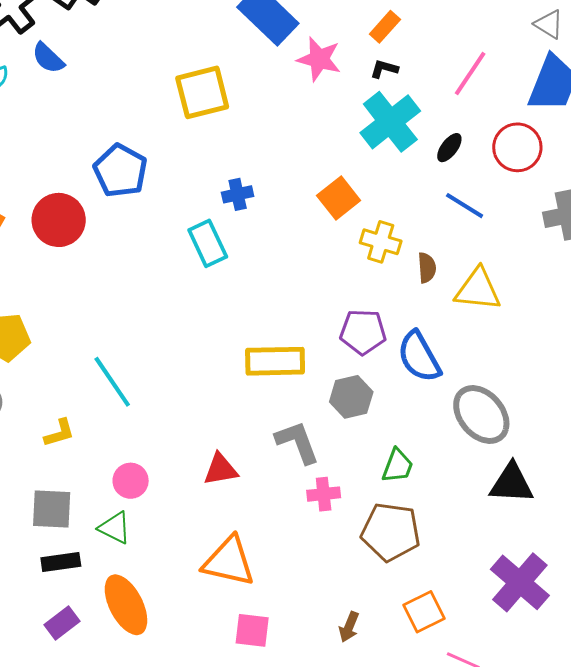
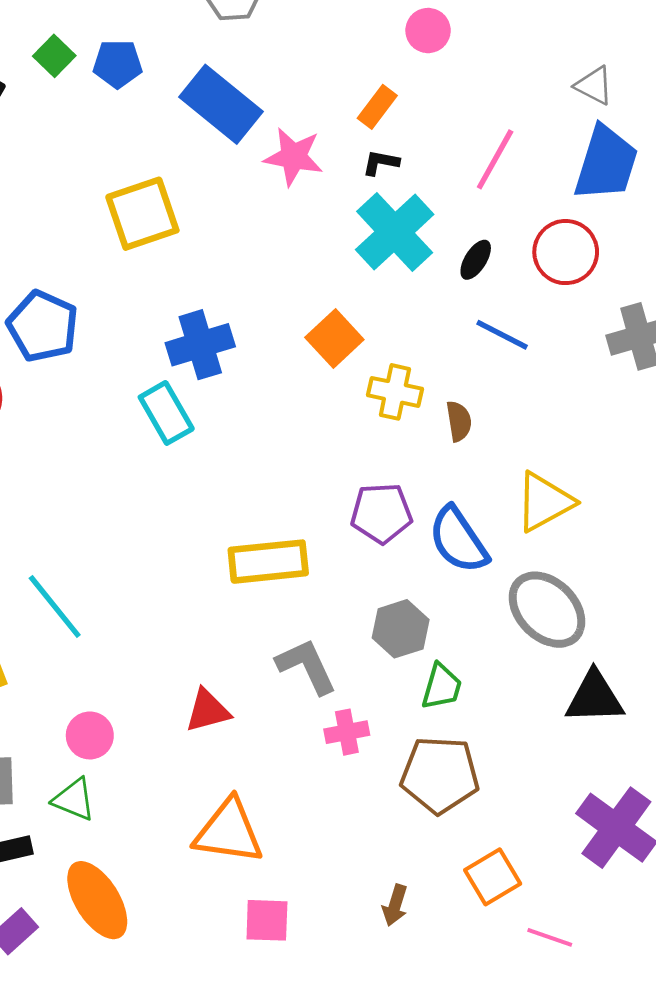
blue cross: (238, 194) -> (200, 345), size x1.6
yellow triangle: (478, 290) -> (544, 502), moved, turned -30
gray hexagon: (351, 397) -> (401, 629), moved

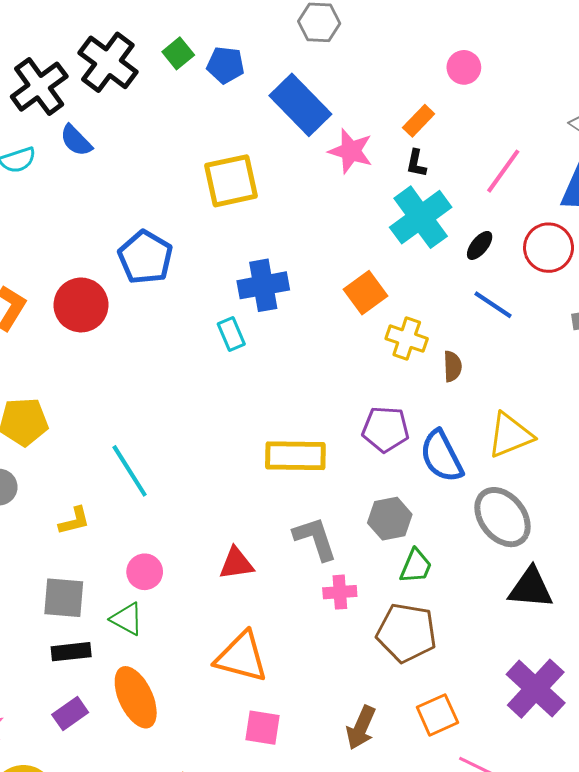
black L-shape: (381, 163) -> (416, 163), turned -96
cyan rectangle: (166, 413) -> (231, 334), size x0.7
brown arrow: (395, 905) -> (361, 728), size x1.4

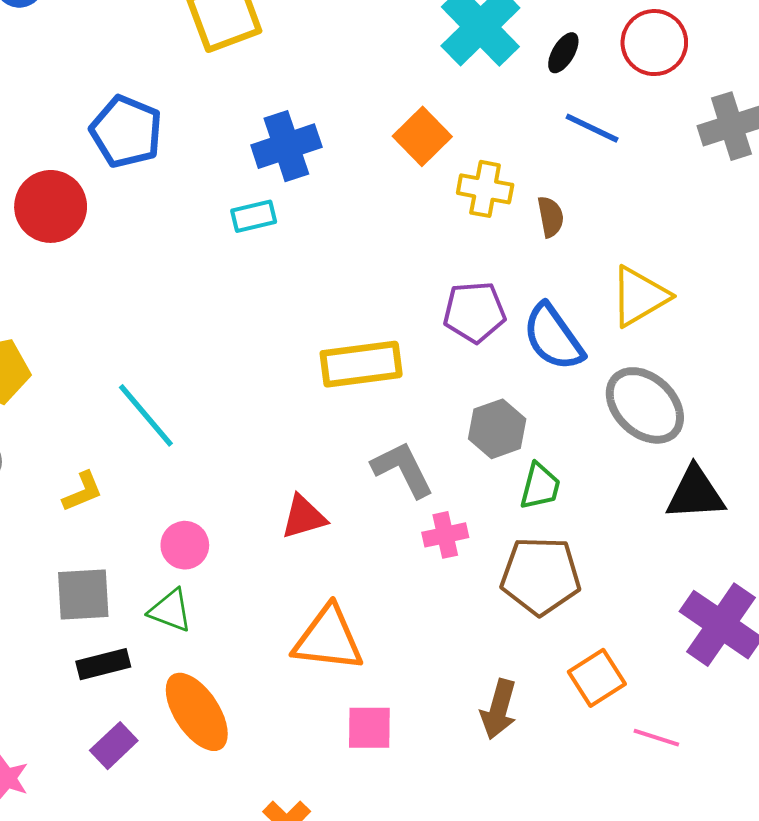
cyan rectangle: (231, 334) -> (254, 216), turned -72

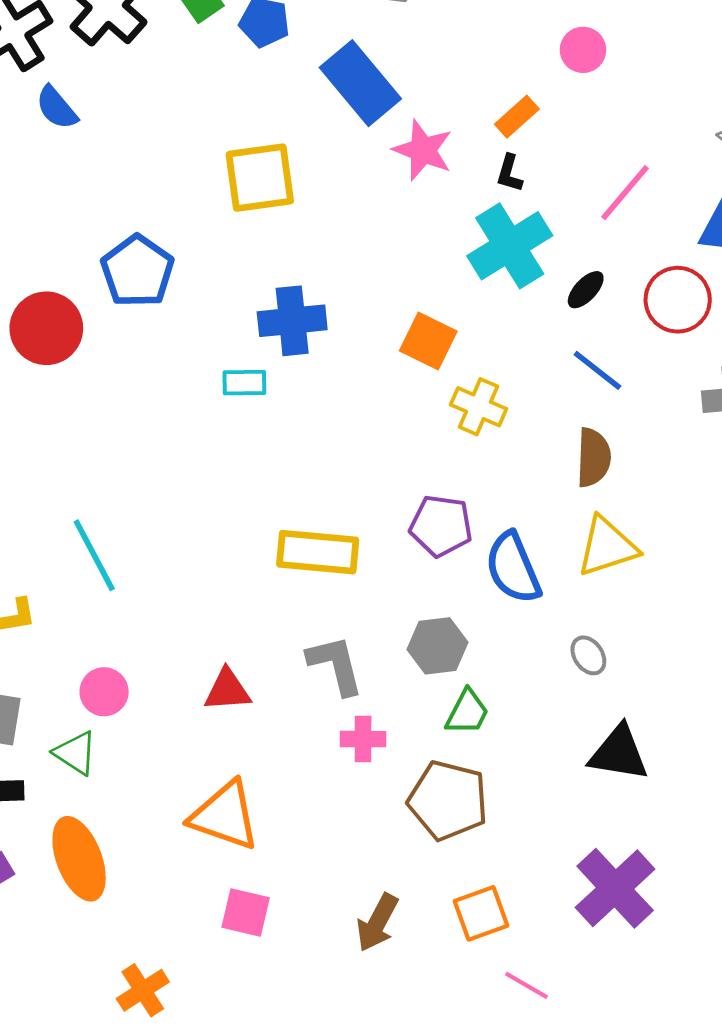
orange square: (422, 136) -> (428, 341), turned -32
brown semicircle: (551, 217) -> (593, 458), moved, size x1.4
gray ellipse: (645, 405) -> (588, 655), size x0.5

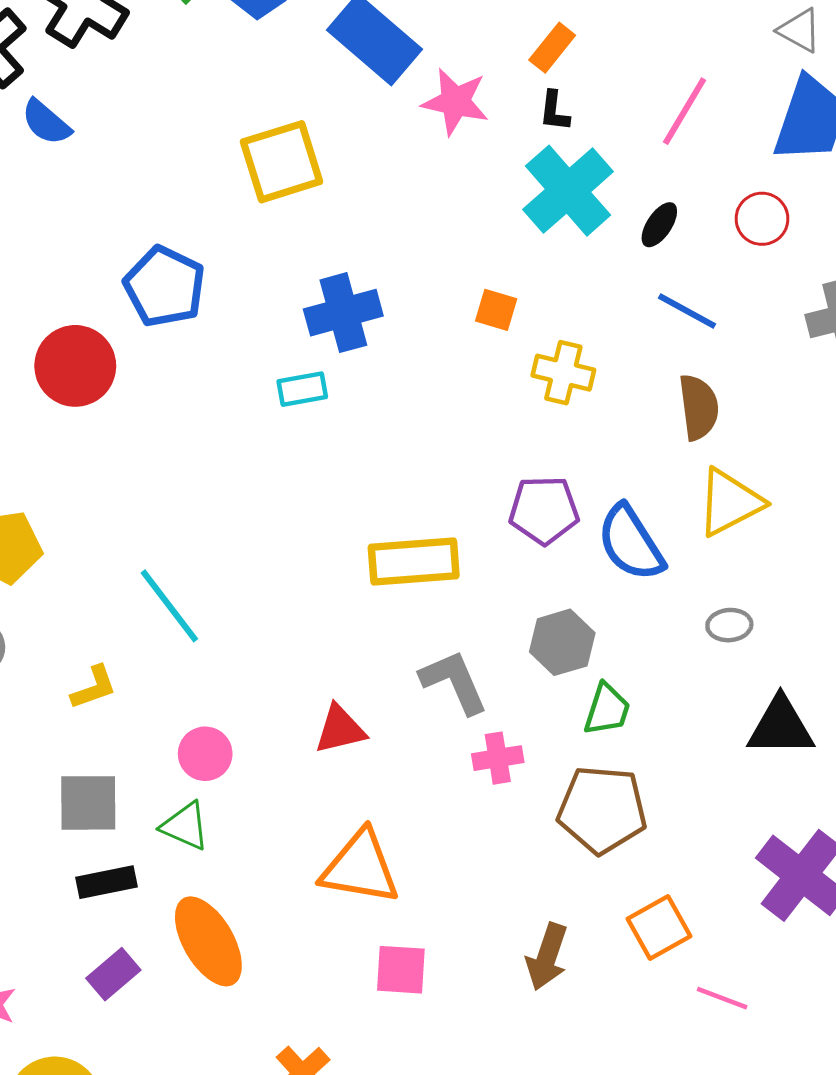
red circle: (678, 300) -> (762, 219), size x0.7
orange square: (428, 341) -> (496, 310), size x0.7
gray ellipse: (588, 655) -> (729, 625), turned -51

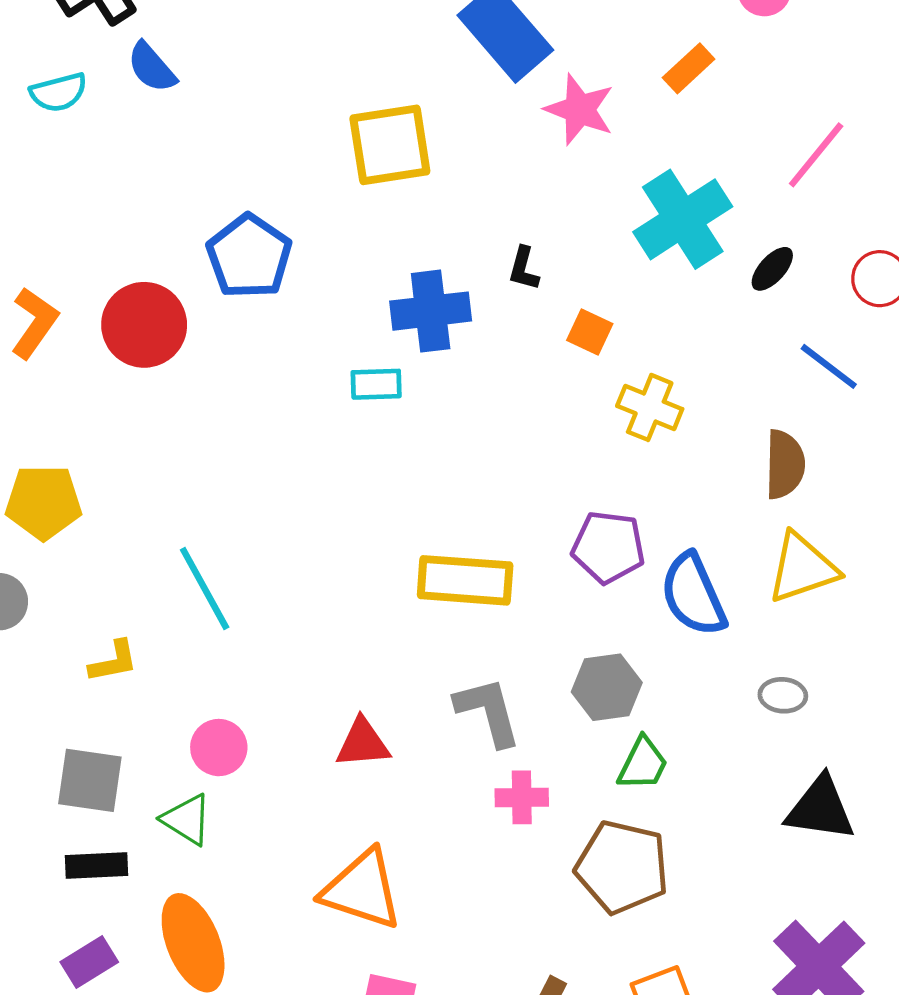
black L-shape: (554, 111) -> (524, 269), moved
blue line: (687, 311) -> (829, 366), moved

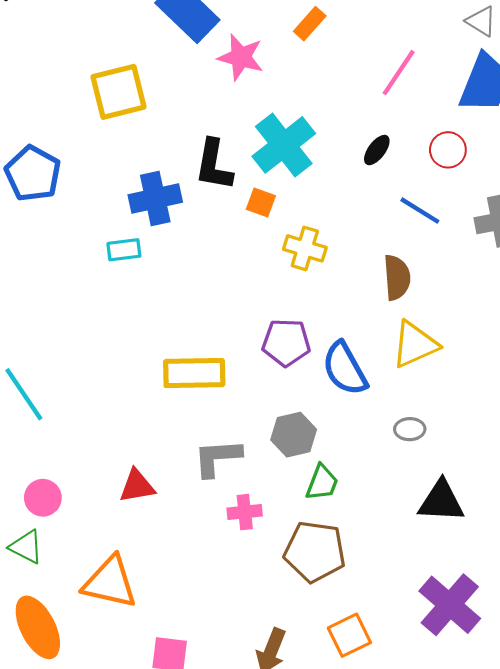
cyan cross: (683, 219) -> (284, 145), moved
black L-shape: (524, 269) -> (214, 165), size x1.8
gray L-shape: (488, 711) -> (217, 458), turned -74
orange triangle: (362, 890) -> (110, 582), moved

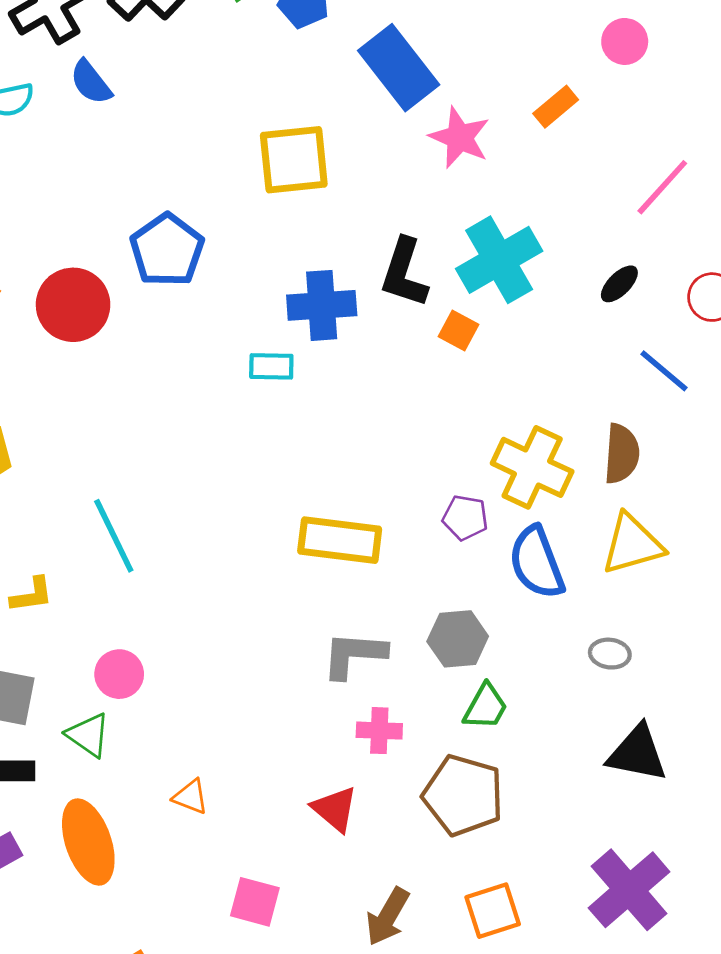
yellow cross: (305, 248) -> (532, 467), moved, size x1.4
purple pentagon: (286, 343) -> (465, 518), size x0.7
red triangle: (137, 486) -> (335, 809), moved, turned 42
orange triangle: (110, 582) -> (191, 797), size x0.5

